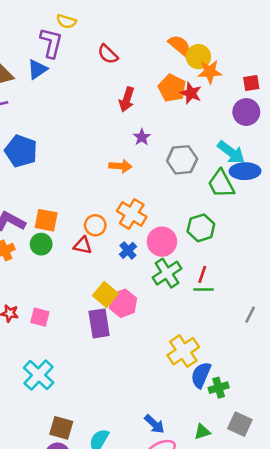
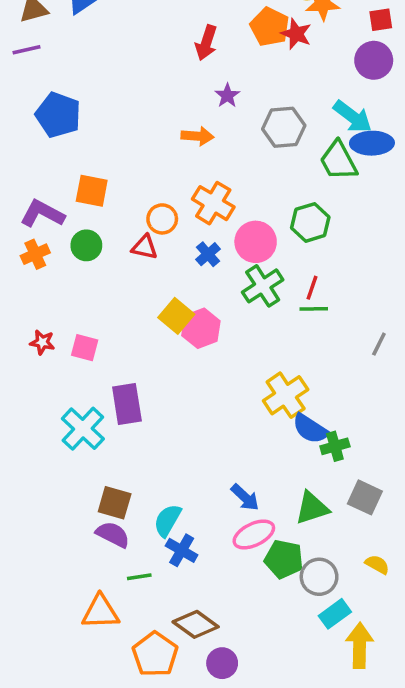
orange square: (46, 220) -> (92, 191), moved
purple rectangle: (99, 323) -> (127, 404), moved
blue semicircle: (201, 375) -> (310, 429), turned -80
green triangle: (202, 432) -> (312, 508), size x1.5

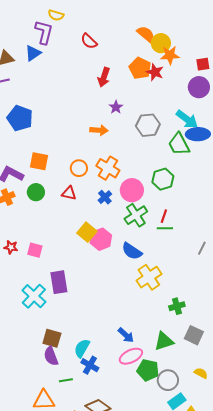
orange circle: (162, 219) -> (79, 168), moved
blue semicircle: (310, 429) -> (132, 251), moved
purple semicircle: (113, 534) -> (51, 356), turned -138

